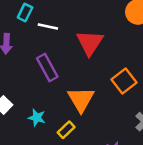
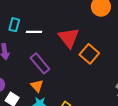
orange square: (124, 81) -> (89, 54), moved
orange triangle: (81, 99) -> (37, 86), moved, size x0.6

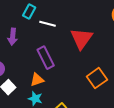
orange square: (89, 54) -> (97, 78), moved
orange triangle: (37, 86) -> (37, 80), turned 40

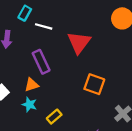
orange square: (97, 78) -> (94, 84), turned -36

